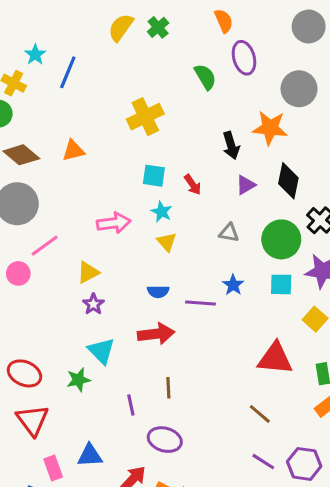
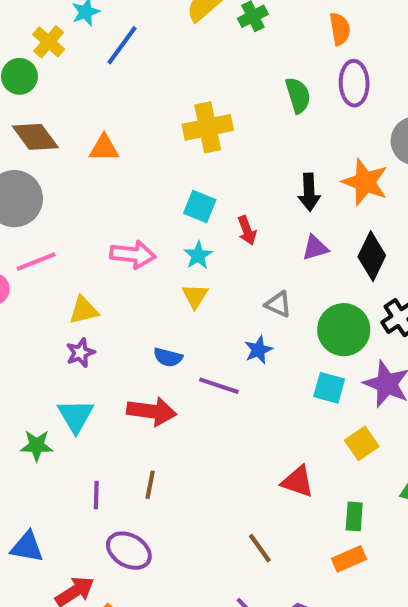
blue star: (233, 285) -> (258, 350), moved
red triangle: (275, 359) -> (298, 482), size x0.7

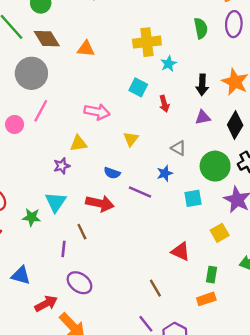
cyan star: (198, 255) -> (169, 64), moved
pink line: (36, 262) -> (41, 111), turned -45
yellow triangle: (84, 310) -> (79, 143), moved
cyan square: (329, 388) -> (193, 198), moved, turned -30
brown line: (150, 485) -> (82, 232), moved, turned -42

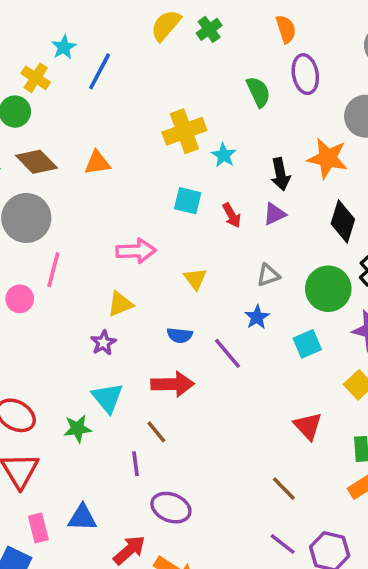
purple triangle: (203, 117) -> (274, 214), moved
gray triangle: (179, 148) -> (268, 275), turned -35
purple line: (140, 192) -> (227, 353), turned 40
red triangle: (181, 251) -> (308, 426), turned 36

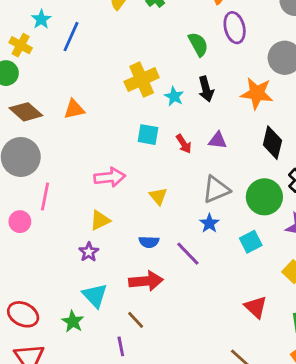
black arrow: (280, 174) -> (206, 89), moved
purple triangle: (274, 214) -> (218, 140), turned 36
gray triangle: (268, 275) -> (216, 189), size x1.5
green star: (78, 429) -> (73, 322), turned -30

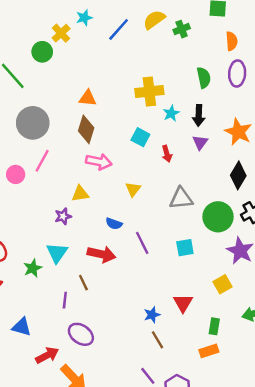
blue line: (71, 37) -> (119, 29), moved
brown diamond: (26, 112) -> (86, 129), moved, turned 48
purple triangle: (218, 140) -> (200, 142), moved, turned 42
blue star: (209, 223) -> (152, 315), moved
cyan square: (251, 242) -> (185, 248), moved

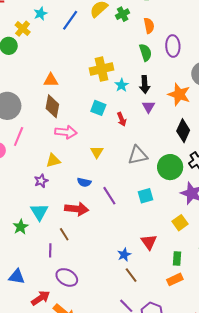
orange semicircle: (232, 41) -> (149, 26), moved

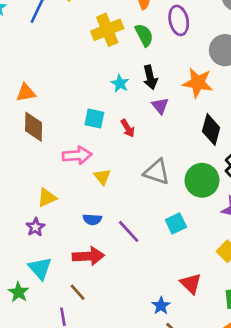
yellow cross: (101, 69) -> (107, 30), moved
pink arrow: (66, 132) -> (77, 155), moved
gray triangle: (138, 155) -> (157, 172), turned 40

